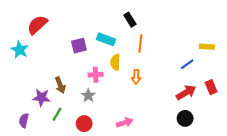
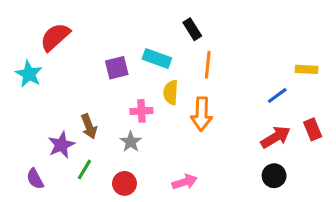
orange arrow: (136, 77) -> (202, 114), size x1.5
purple star: (41, 98) -> (61, 145), turned -30
purple semicircle: (24, 120) -> (35, 179), turned -40

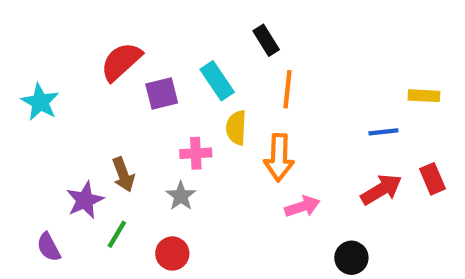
red semicircle: (55, 37) -> (121, 62), moved
cyan rectangle: (157, 59) -> (217, 81), turned 36
blue line: (277, 96) -> (383, 132), turned 30
black circle: (274, 176) -> (351, 258), moved
pink arrow: (185, 182) -> (302, 207), moved

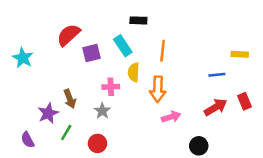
black rectangle: (266, 40) -> (138, 20), moved, turned -56

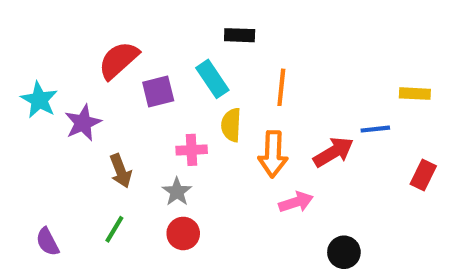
red rectangle: (245, 101) -> (423, 175), turned 49
red arrow: (216, 107) -> (334, 152), moved
purple star: (48, 113) -> (83, 123), moved
red circle: (97, 143) -> (183, 233), moved

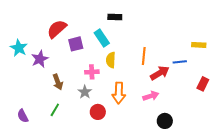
orange line: (281, 87) -> (144, 56), moved
orange arrow: (273, 154) -> (119, 93), moved
pink arrow: (296, 202) -> (151, 96), moved
red circle: (183, 233) -> (98, 112), moved

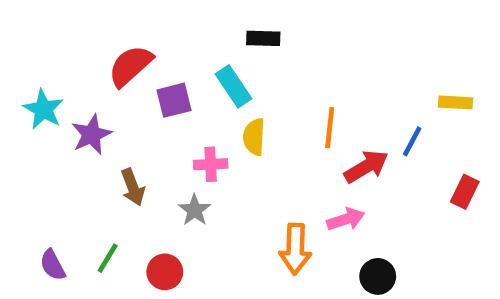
blue line: (180, 62) -> (412, 141), turned -56
orange arrow: (119, 93) -> (295, 249), moved
green line: (55, 110) -> (108, 258), moved
red circle: (98, 112) -> (165, 272), moved

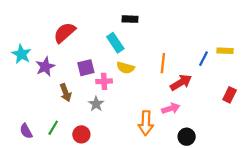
purple square: (174, 100) -> (86, 68), moved
yellow semicircle: (254, 137) -> (126, 68), turned -78
blue line: (412, 141) -> (204, 59), moved

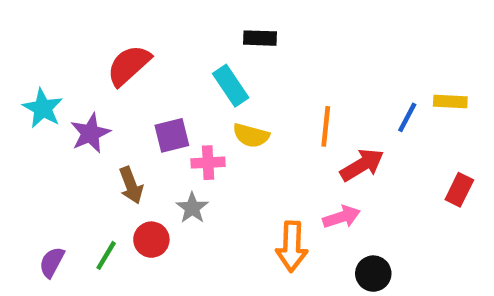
purple semicircle: (26, 131) -> (52, 262), turned 56
red circle: (81, 134) -> (151, 240), moved

